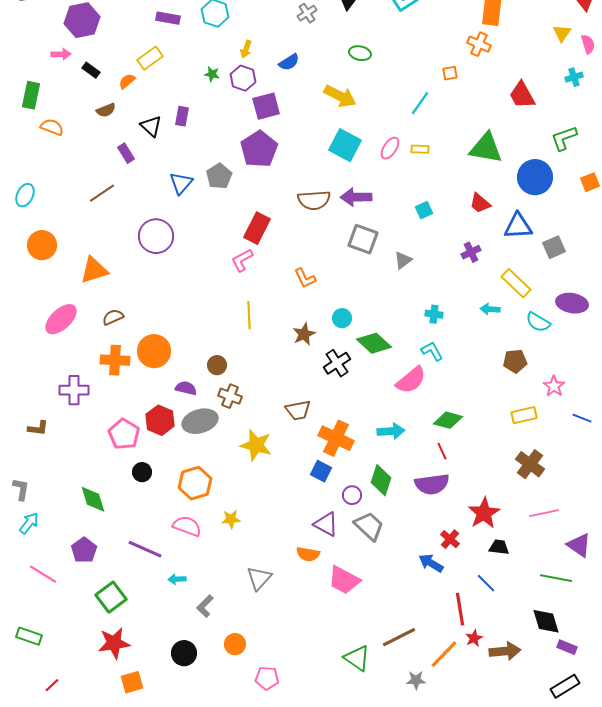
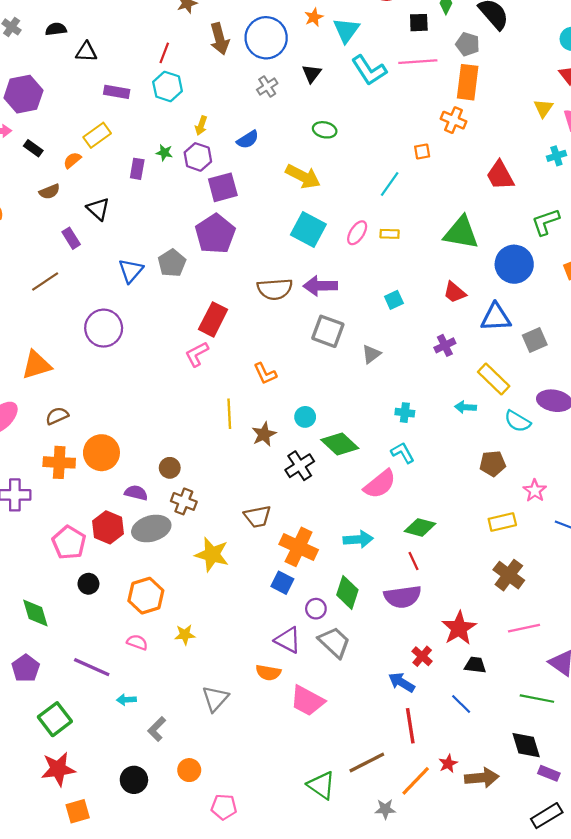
purple rectangle: (182, 116) -> (137, 169), moved
yellow line: (249, 315) -> (229, 414), moved
pink semicircle: (187, 526) -> (137, 642), size x0.7
red line: (460, 609) -> (410, 726), moved

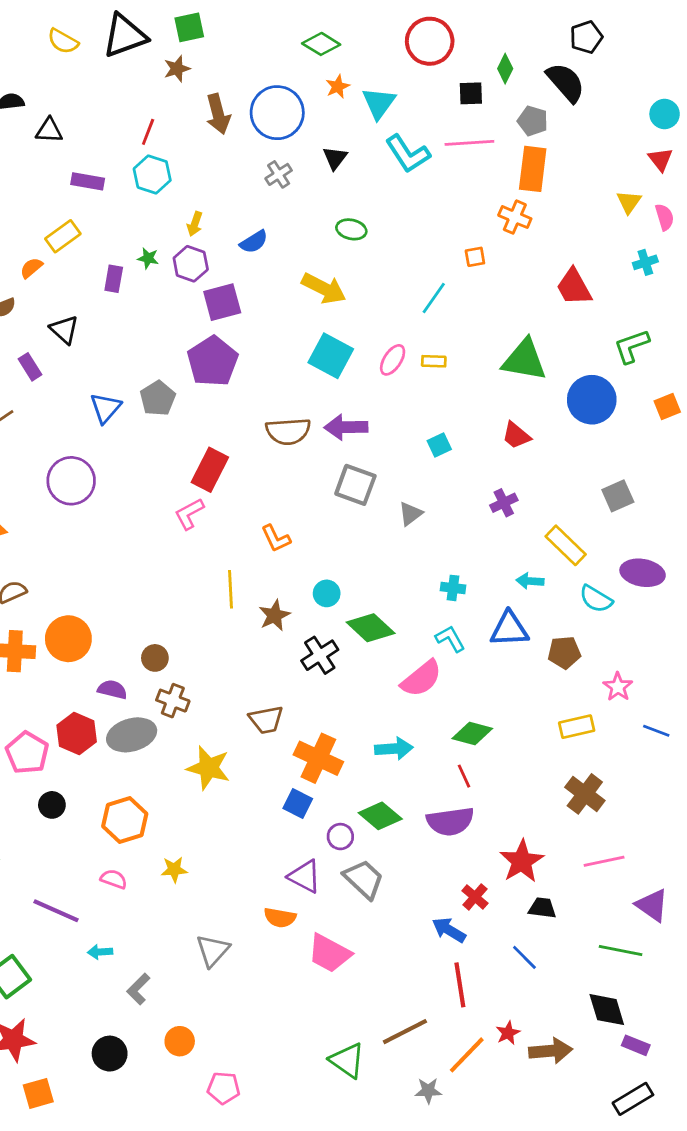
blue triangle: (496, 317) -> (509, 629), moved
green diamond: (347, 592) -> (380, 816), turned -68

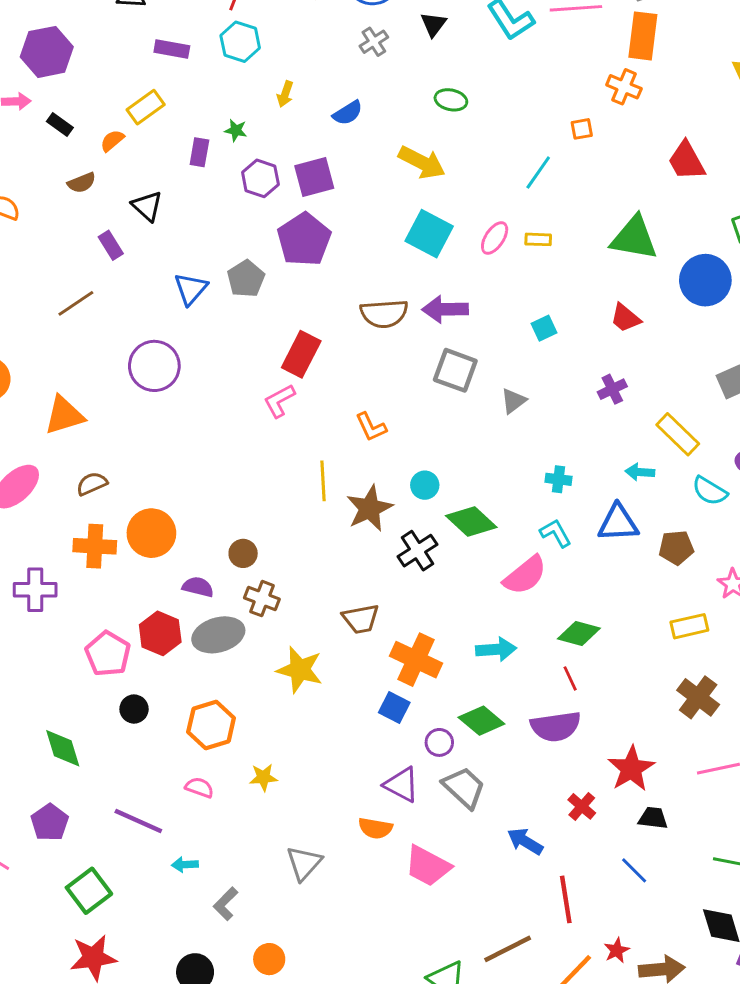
purple hexagon: (191, 264) -> (260, 178), moved
brown star: (274, 615) -> (370, 508), size x1.4
blue arrow: (449, 930) -> (525, 841), moved

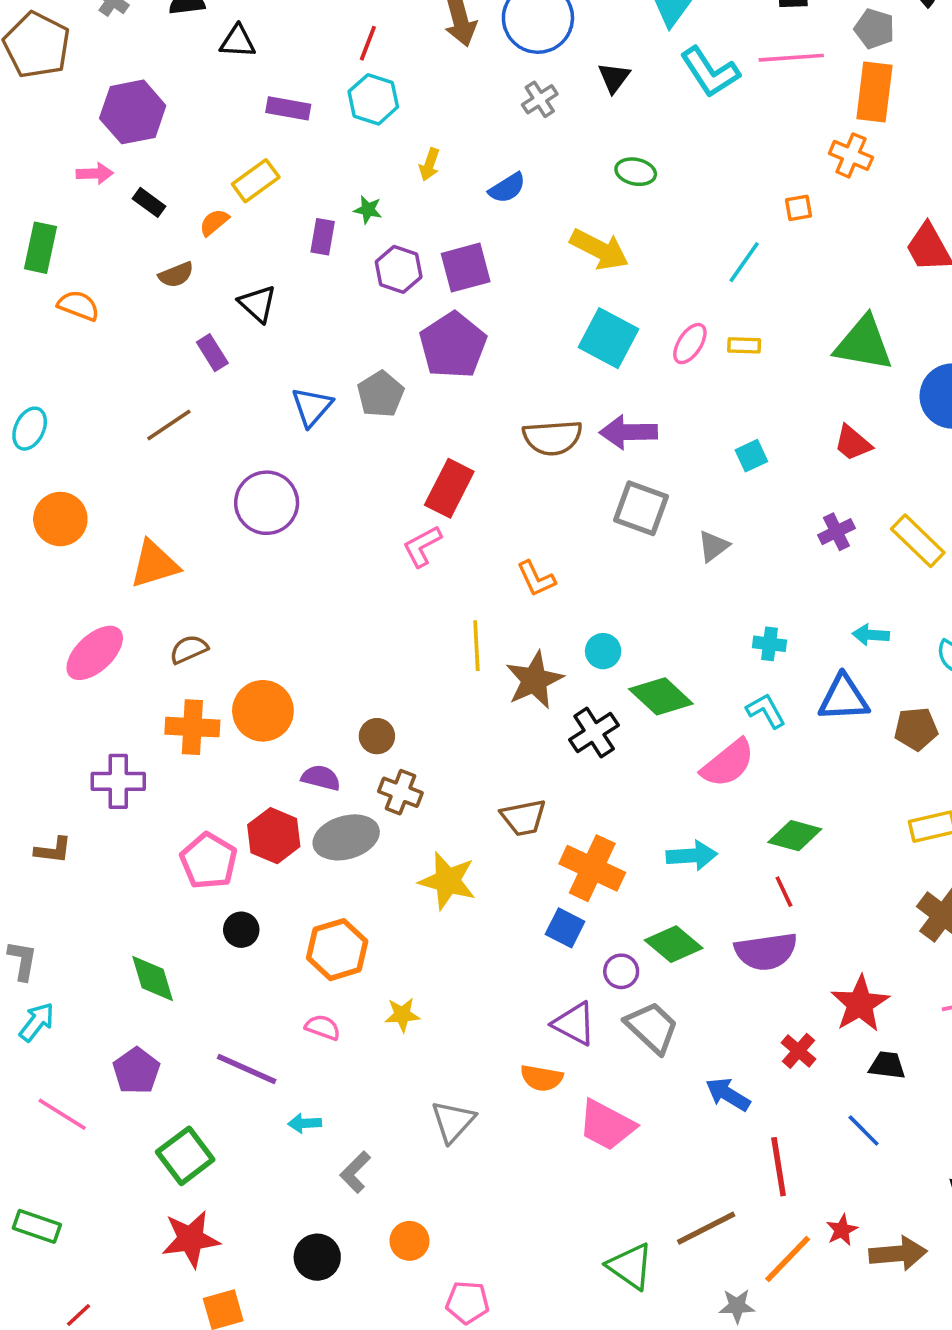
yellow rectangle: (678, 434) -> (918, 541), moved

